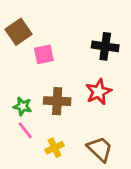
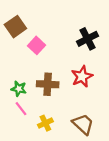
black cross: (105, 46) -> (88, 39), turned -35
pink square: (44, 54) -> (37, 45), turned -35

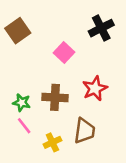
black cross: (88, 39) -> (101, 28), moved
pink square: (37, 45) -> (64, 52), moved
brown trapezoid: (83, 124) -> (85, 131), moved, turned 55

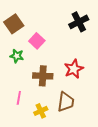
pink square: (64, 52) -> (37, 41), moved
green star: (22, 103) -> (17, 56), moved
pink line: (24, 126) -> (19, 98), turned 48

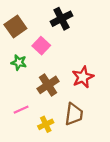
black cross: (79, 22) -> (61, 19), moved
brown cross: (43, 76) -> (48, 85), turned -36
pink line: (19, 98) -> (21, 110), turned 56

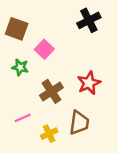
black cross: (61, 19) -> (89, 20), moved
brown square: (15, 27) -> (17, 29), turned -35

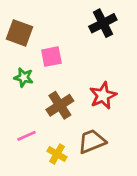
pink square: (44, 49) -> (51, 57), turned 36
brown trapezoid: (79, 123) -> (92, 141), turned -120
yellow cross: (49, 134) -> (57, 154), turned -35

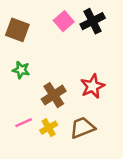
pink square: (51, 57) -> (64, 21), moved, turned -30
yellow cross: (57, 154) -> (49, 128), moved, turned 30

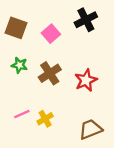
pink square: (64, 21) -> (51, 34), moved
brown cross: (54, 95) -> (50, 73), moved
brown trapezoid: (83, 128) -> (91, 129), moved

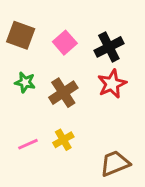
black cross: (86, 20) -> (109, 47), moved
red star: (86, 80) -> (112, 84), moved
yellow cross: (45, 119) -> (63, 140), moved

